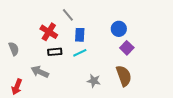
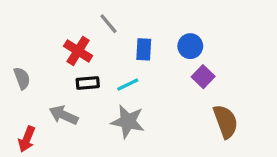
blue rectangle: (80, 35) -> (144, 49), moved
brown semicircle: (124, 76) -> (226, 121), moved
gray star: (94, 81) -> (128, 121), moved, size x1.5

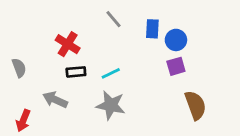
gray line: (109, 24) -> (113, 19), moved
blue circle: (190, 46) -> (176, 40), moved
blue rectangle: (144, 49) -> (152, 29), moved
purple square: (203, 77) -> (176, 66), turned 30

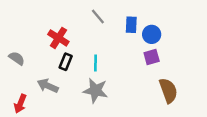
gray semicircle: (19, 68) -> (17, 58), turned -35
black rectangle: (76, 72) -> (66, 62), turned -63
cyan line: (111, 73) -> (95, 63), turned -63

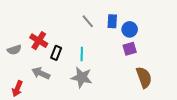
gray line: (98, 16) -> (88, 21), moved
red cross: (58, 38) -> (39, 41), moved
gray semicircle: (17, 58) -> (14, 50), turned 128

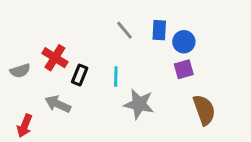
gray star: (82, 77) -> (139, 104), moved

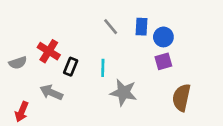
brown semicircle: (204, 110) -> (181, 98), turned -148

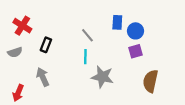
gray line: (111, 27) -> (87, 35), moved
red cross: (49, 51) -> (22, 26), moved
black rectangle: (71, 67) -> (46, 45), moved
gray arrow: (51, 92) -> (43, 77), turned 42

